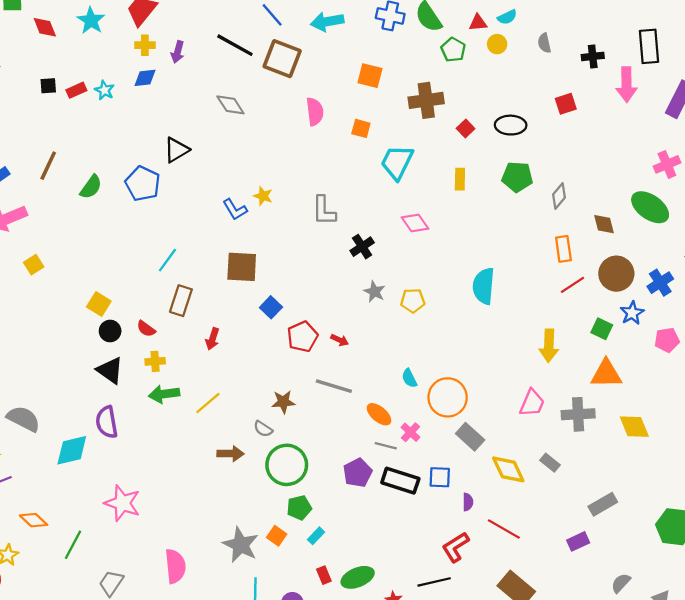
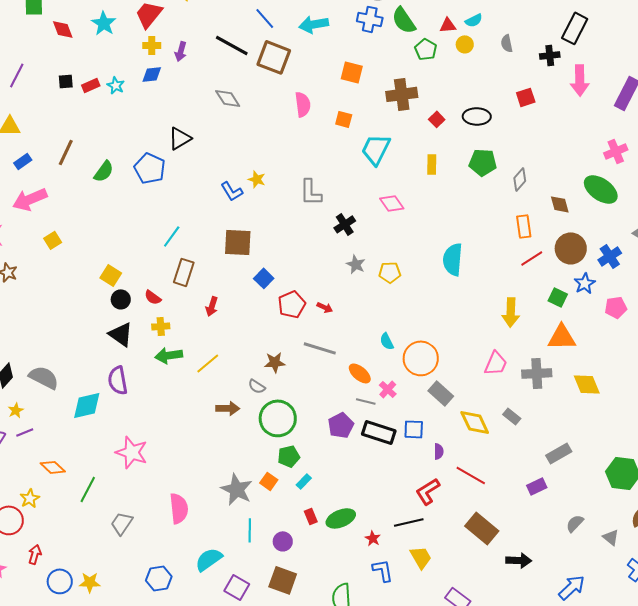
black rectangle: (649, 46) -> (575, 28), moved, turned 32

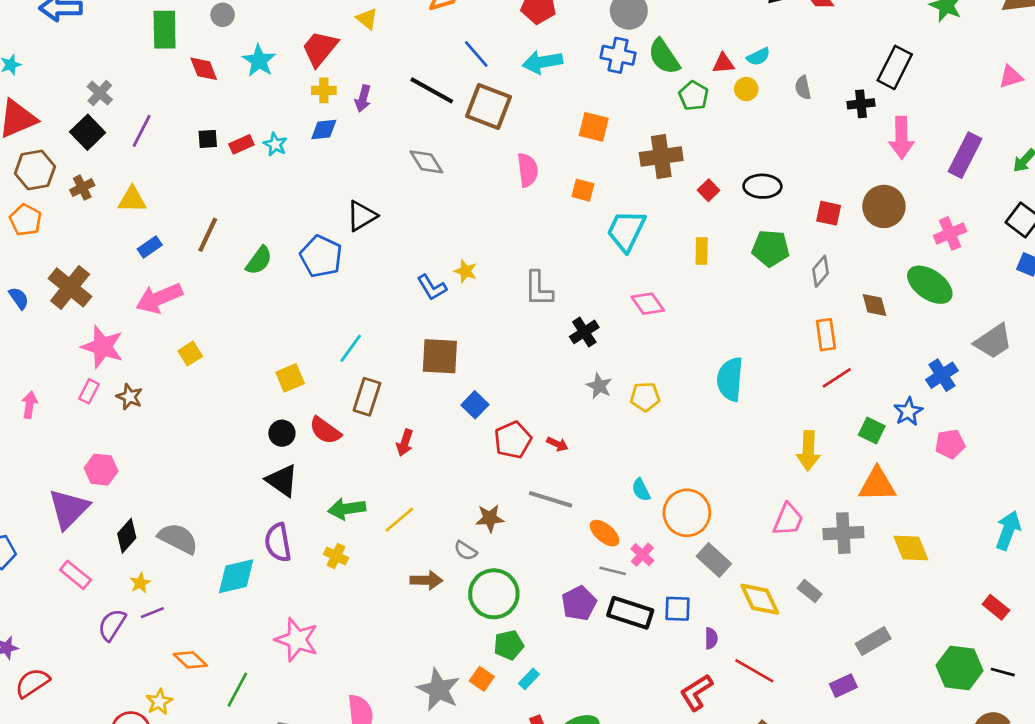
red square: (526, 97) -> (829, 213), moved, turned 30
brown circle: (571, 248) -> (884, 206), moved
yellow square: (111, 275) -> (290, 378), moved, turned 35
red semicircle: (153, 297) -> (325, 430), size x1.4
yellow cross: (161, 326) -> (336, 556), moved, turned 30

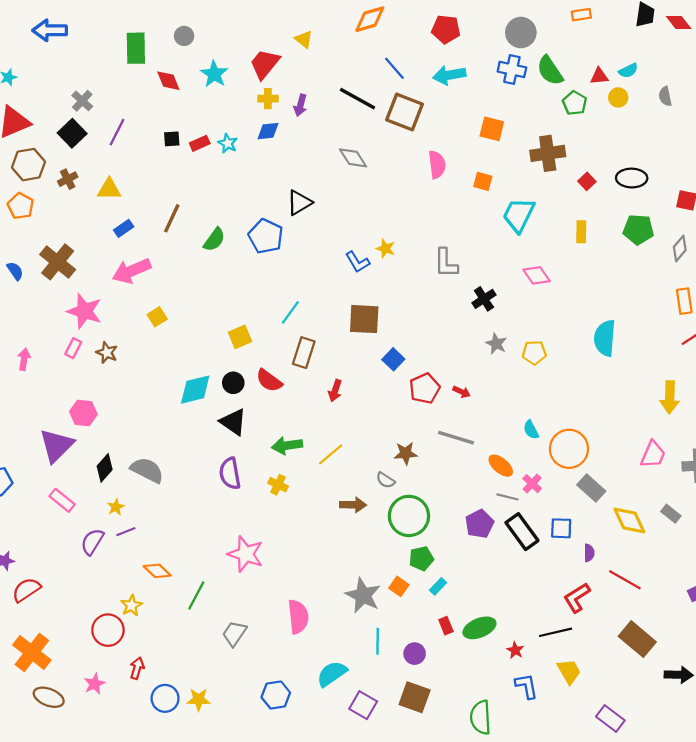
cyan diamond: (236, 576) -> (195, 390), moved
black rectangle: (630, 613) -> (522, 532), turned 36

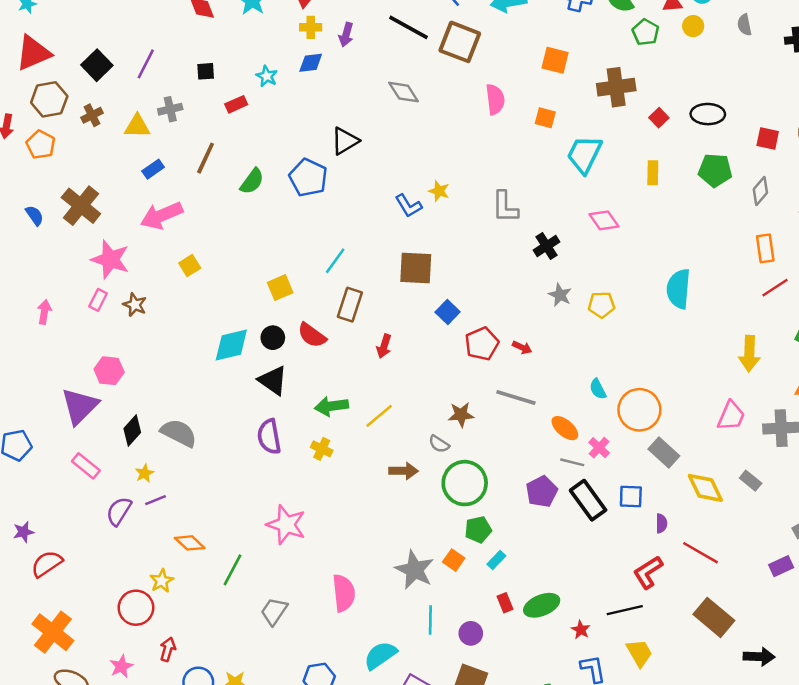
gray cross: (82, 101) -> (170, 109), moved, turned 35
red rectangle: (200, 143) -> (236, 104), moved

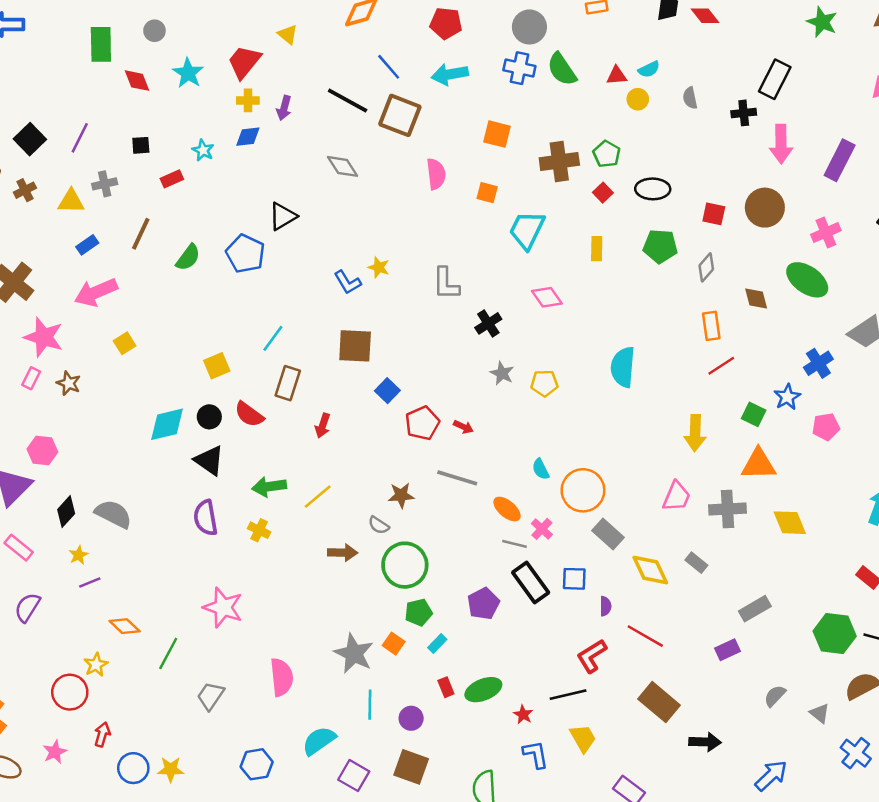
green pentagon: (645, 32) -> (607, 154), moved
purple pentagon: (542, 492) -> (483, 604), moved
purple semicircle: (119, 511) -> (27, 607), moved

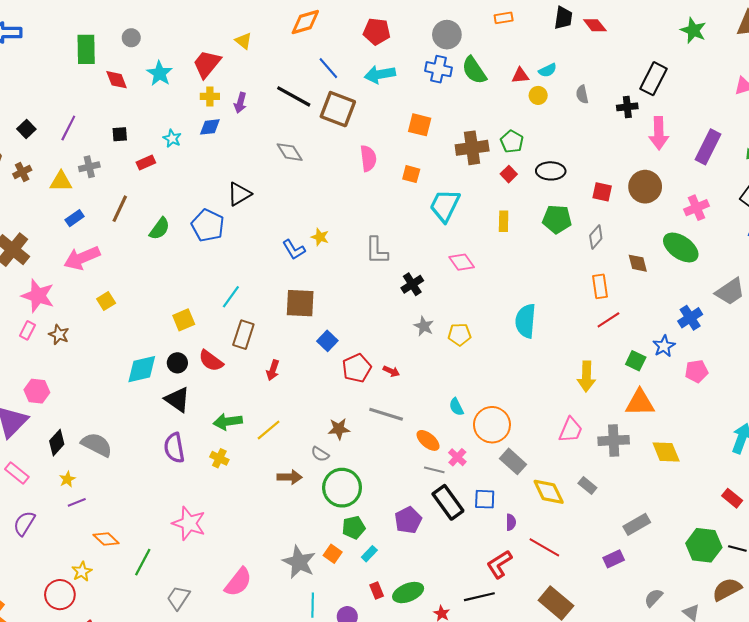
black square: (30, 139) -> (26, 129), size x0.7
pink semicircle: (282, 677) -> (238, 582), turned 44

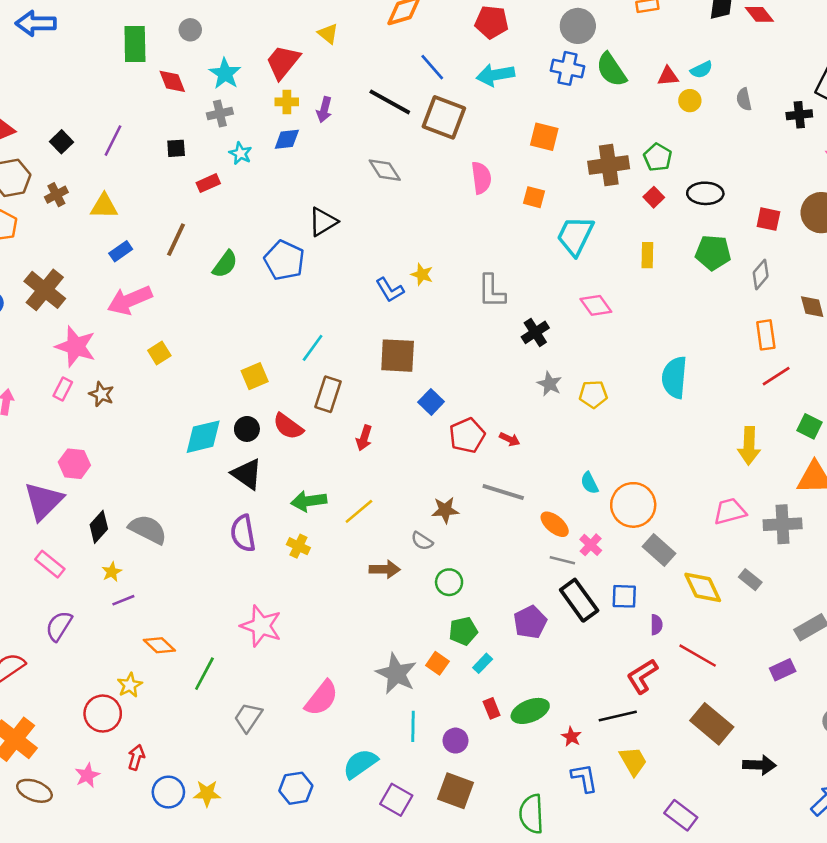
gray cross: (89, 167) -> (220, 113), moved
pink trapezoid: (571, 430) -> (730, 511), turned -128
green circle: (342, 488) -> (449, 582), size x0.6

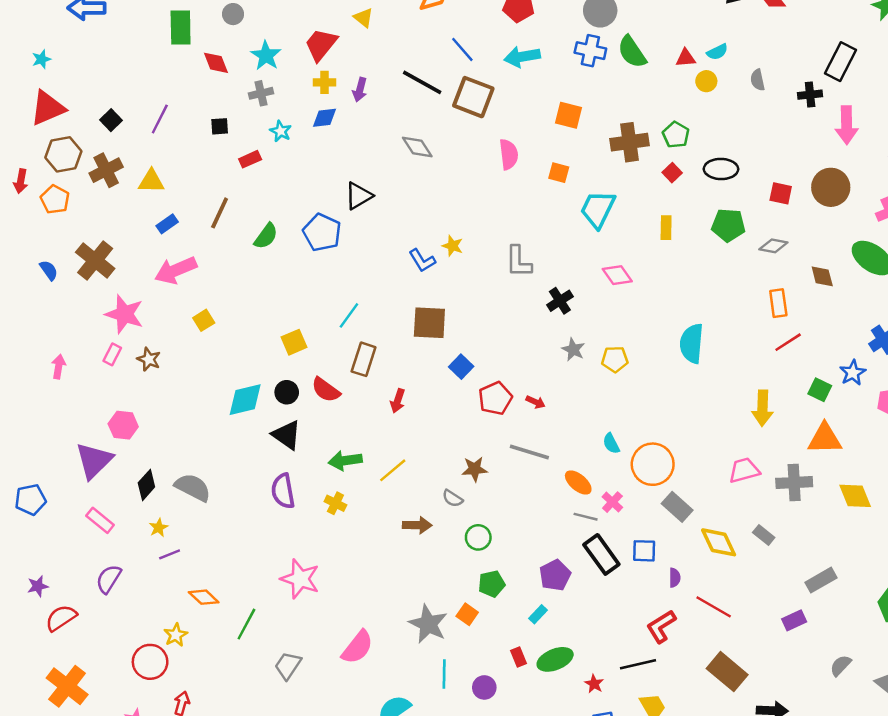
brown cross: (56, 195) -> (106, 170), size x1.5
gray diamond: (761, 274) -> (773, 246), turned 60
cyan rectangle: (483, 663) -> (538, 614), moved

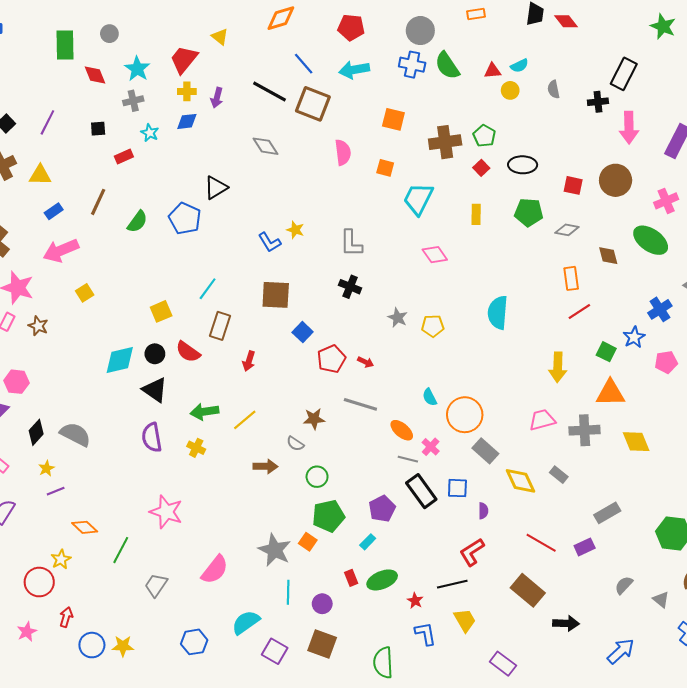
black cross: (560, 301) -> (350, 287), moved, turned -35
green pentagon: (492, 584) -> (328, 516), size x1.4
red line: (714, 607) -> (541, 543), moved

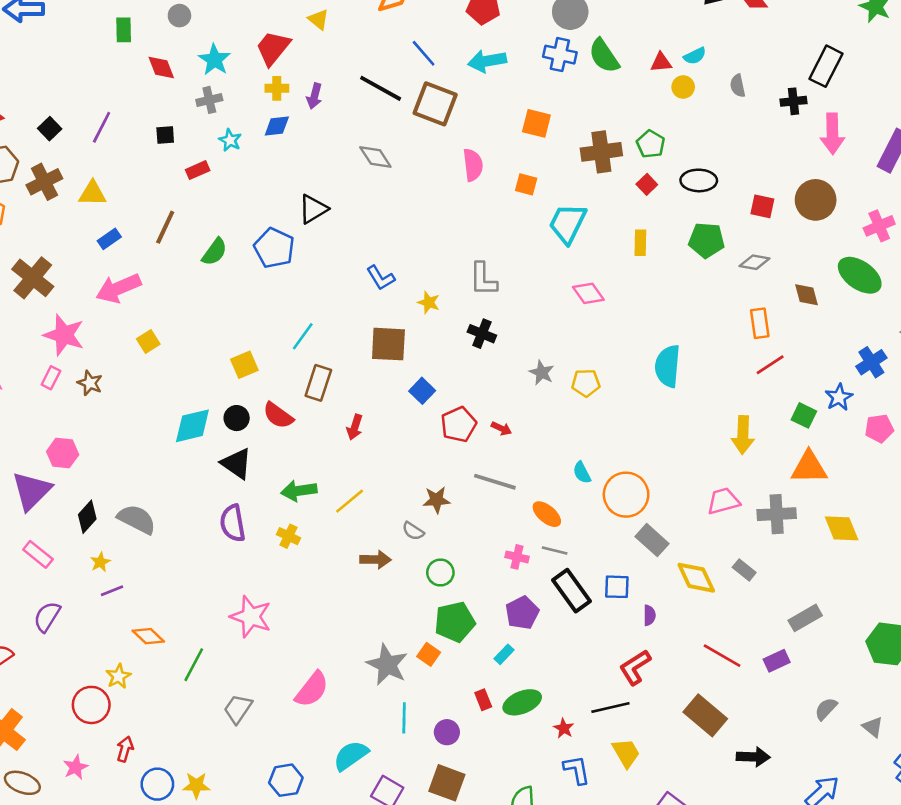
green rectangle: (65, 45) -> (124, 30), size x0.7
yellow star: (295, 230) -> (429, 302), moved
pink cross: (431, 447) -> (517, 557), moved, turned -30

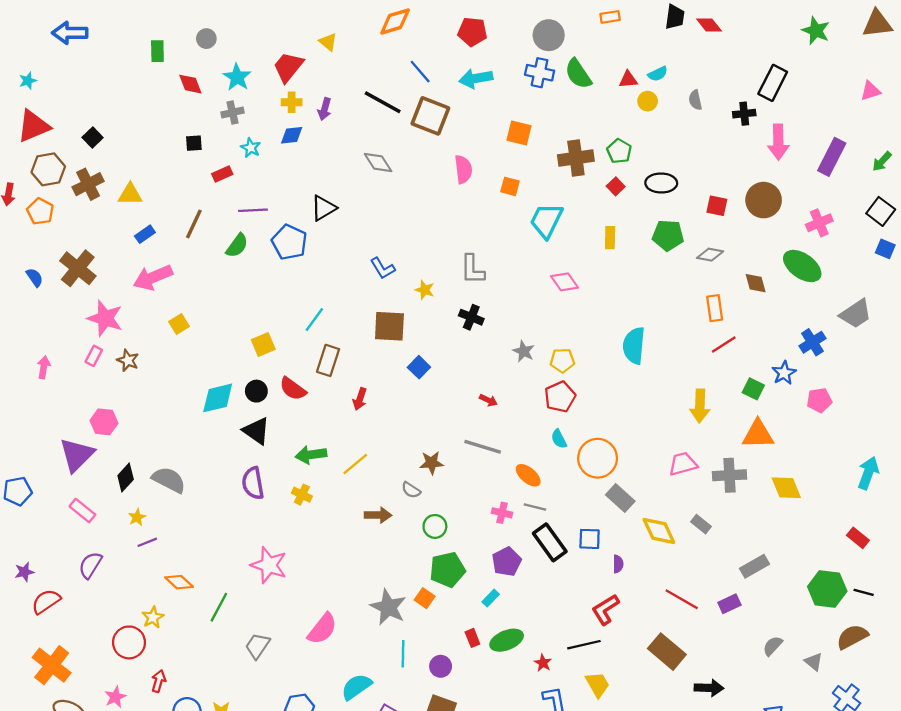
purple line: (102, 127) -> (253, 210), moved, turned 60
red pentagon: (459, 425) -> (560, 397), moved

